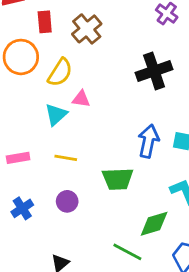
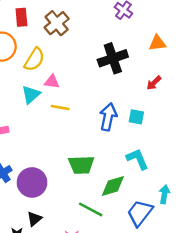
yellow line: (66, 158) -> (60, 107), moved
green trapezoid: (118, 179) -> (81, 165), moved
purple circle: (67, 201) -> (32, 182), moved, size x1.6

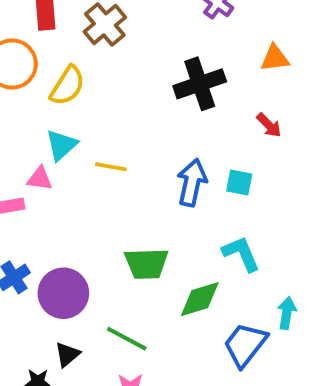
pink triangle: (52, 82) -> (40, 179), moved
red arrow: (154, 83) -> (269, 125), turned -91
green line: (91, 209) -> (127, 339), moved

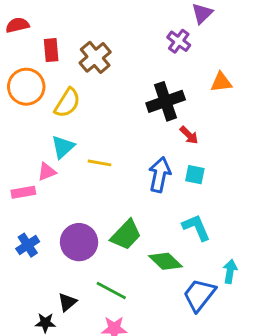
red arrow: (269, 125) -> (189, 135), moved
pink triangle: (40, 179) -> (47, 172), turned -30
green trapezoid: (146, 264) -> (126, 235), turned -44
purple circle: (63, 293) -> (79, 242), moved
green diamond: (200, 299) -> (166, 261), turned 60

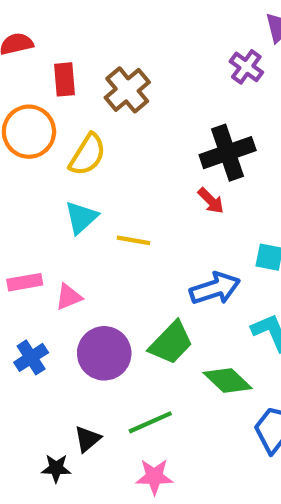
red arrow: (189, 135) -> (211, 201), moved
pink triangle: (47, 172) -> (69, 297), moved
blue arrow: (160, 175) -> (215, 288), moved, turned 60
green line: (111, 290) -> (150, 422), turned -52

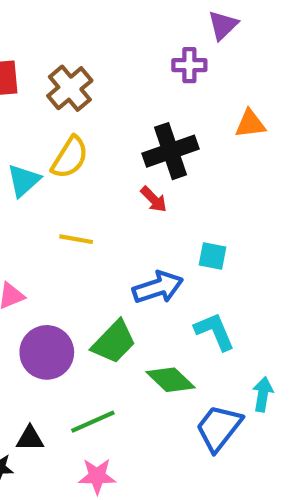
purple cross: (246, 67) -> (189, 65), turned -36
yellow semicircle: (87, 155) -> (70, 157), moved
cyan triangle: (81, 217) -> (24, 180), moved
black triangle: (87, 439) -> (30, 438), turned 40

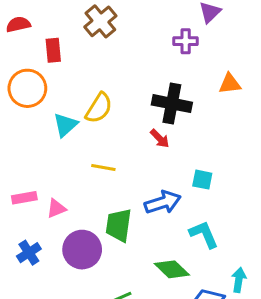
brown cross: (70, 88) -> (100, 21), moved
black cross: (171, 151) -> (172, 104), turned 30
green trapezoid: (114, 342) -> (119, 225), moved, turned 144

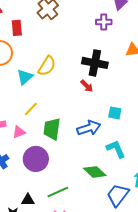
yellow line: (103, 167) -> (31, 109), moved, turned -56
green trapezoid: (119, 225) -> (52, 129), moved

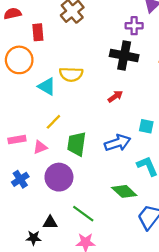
black cross: (95, 63) -> (124, 56), moved
yellow semicircle: (47, 66) -> (71, 74), turned 60
cyan triangle: (25, 77) -> (47, 86), turned -48
red arrow: (87, 86) -> (115, 96), turned -80
green line: (58, 192) -> (83, 214), turned 60

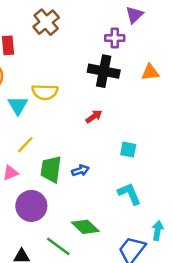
cyan triangle: (47, 86) -> (18, 105), turned 30
blue arrow: (118, 143) -> (80, 170), moved, size x0.6
green diamond: (124, 191) -> (85, 227), moved

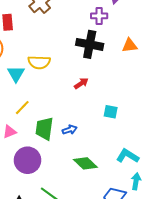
cyan L-shape: (129, 194) -> (128, 156), moved, turned -35
green diamond: (85, 227) -> (85, 163), moved

